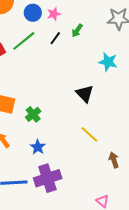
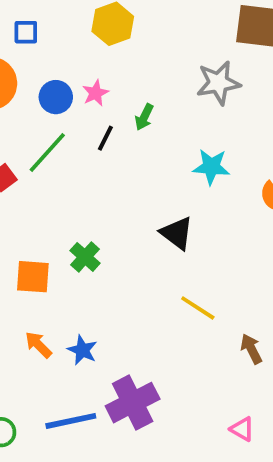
green cross: (33, 114) -> (85, 257), moved
blue star: (38, 147) -> (82, 350), moved

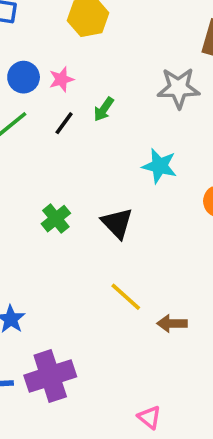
green cross: (85, 257) -> (56, 219), moved
brown arrow: (251, 349) -> (172, 323), moved, turned -72

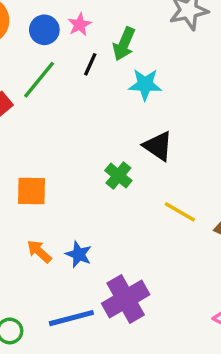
green arrow: (104, 109) -> (124, 44), size x1.4
cyan star: (159, 166) -> (145, 84), moved
green cross: (56, 219) -> (118, 176), moved

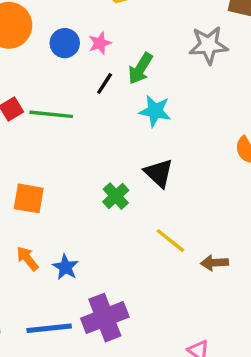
green line: (39, 80) -> (51, 114), moved, turned 48

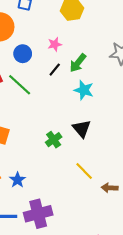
blue circle: (65, 43) -> (23, 54), moved
green line: (51, 114) -> (20, 85), turned 30

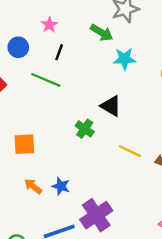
green arrow: (78, 63) -> (102, 33), moved, turned -78
green line: (20, 85) -> (46, 80), moved
cyan star: (84, 90) -> (124, 59), moved

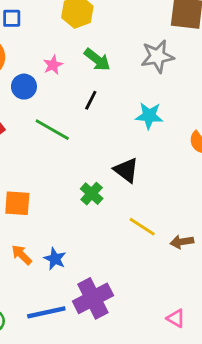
pink star: (49, 25) -> (53, 65), moved
green arrow: (102, 33) -> (97, 60), moved
black line: (59, 52) -> (91, 100), moved

